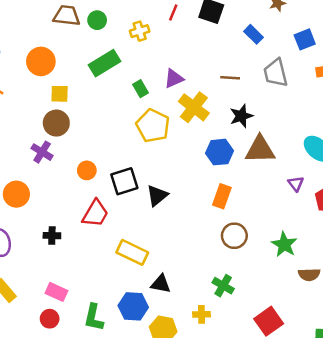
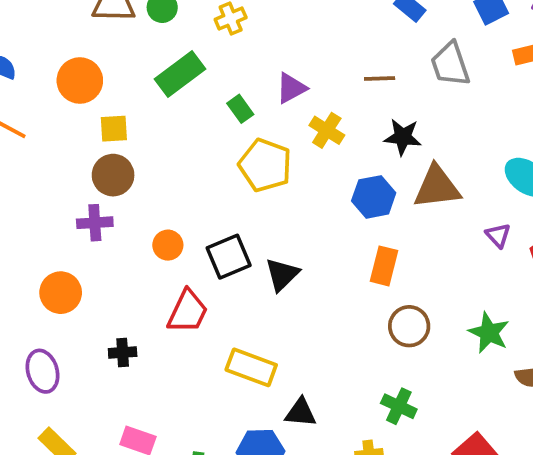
yellow cross: (194, 107) -> (327, 130), size x0.7
black star: (241, 116) -> (403, 137), turned 30
purple cross: (42, 152) -> (95, 223), turned -30

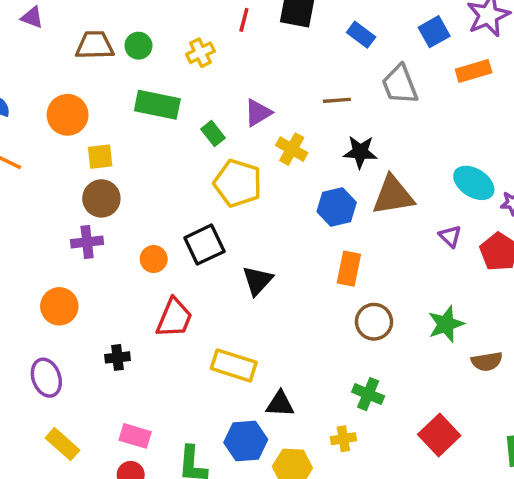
green rectangle: (180, 74) -> (157, 105), turned 51
black square: (229, 257) -> (204, 245), moved
green star: (489, 333) -> (446, 324), turned 30

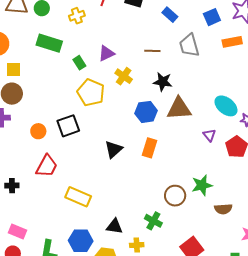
black triangle: (257, 281) -> (114, 149), moved
brown circle: (374, 322) -> (175, 196), moved
black triangle: (280, 404) -> (114, 226), moved

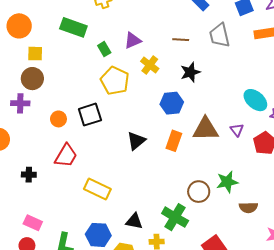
black star: (163, 82) -> (190, 72), turned -30
brown triangle: (179, 109) -> (206, 129), moved
green cross: (153, 221) -> (175, 217), size x1.4

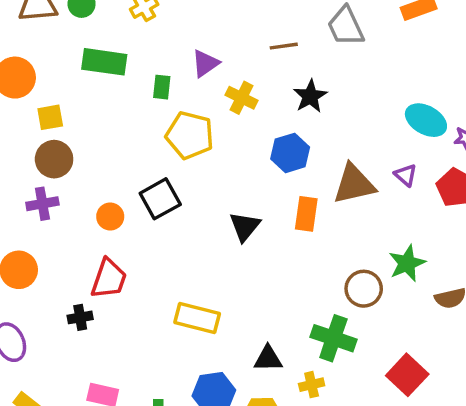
green rectangle: (104, 49) -> (162, 87), turned 48
red trapezoid: (66, 156) -> (109, 279), moved

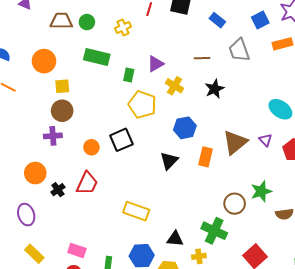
blue hexagon: (290, 153) -> (185, 128), moved
brown triangle: (354, 184) -> (235, 142), turned -32
black cross: (80, 317) -> (58, 190), moved, turned -32

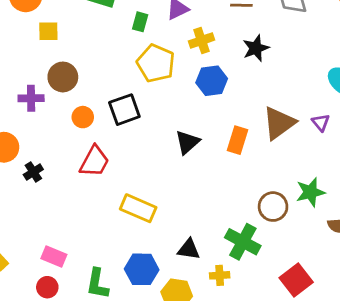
yellow cross: (174, 86) -> (201, 41), turned 36
brown circle: (62, 111) -> (63, 77), moved
blue hexagon: (185, 128) -> (212, 81), moved
red trapezoid: (87, 183) -> (94, 161), moved

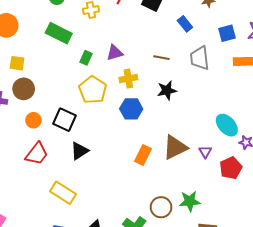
yellow square: (48, 31) -> (17, 63), moved
black square: (124, 110) -> (65, 120), turned 35
black triangle: (187, 142) -> (80, 151), moved

